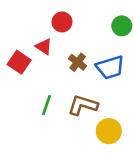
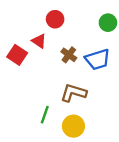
green line: (46, 105) -> (45, 115), moved
yellow circle: (109, 131) -> (73, 126), moved

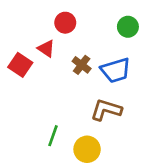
brown L-shape: (73, 93) -> (106, 110), moved

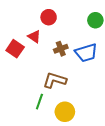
brown cross: (82, 65) -> (61, 49), turned 32
brown L-shape: (106, 110) -> (55, 80), moved

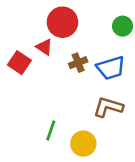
red circle: (49, 17) -> (62, 22), size x1.5
brown L-shape: (55, 80) -> (108, 107), moved

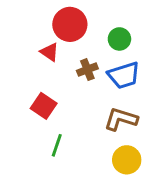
green circle: (123, 26) -> (119, 39), moved
red square: (19, 63) -> (44, 106), moved
yellow circle: (83, 144) -> (127, 160), moved

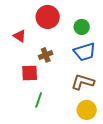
red triangle: (50, 52) -> (20, 36), moved
brown cross: (87, 70) -> (46, 55), moved
red square: (44, 106) -> (30, 73), turned -36

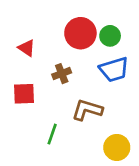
red circle: (48, 17) -> (80, 33), moved
red square: (30, 73) -> (24, 94), moved
brown L-shape: (83, 82) -> (87, 110), moved

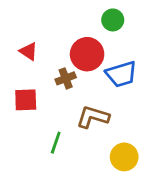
red circle: (80, 33) -> (87, 54), moved
green circle: (110, 36) -> (113, 20), moved

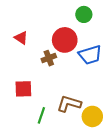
red square: (26, 100) -> (23, 89), moved
brown L-shape: (93, 117) -> (69, 104), moved
green line: (56, 143) -> (41, 115), moved

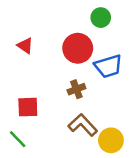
brown cross: (49, 58) -> (76, 89), moved
brown L-shape: (69, 104) -> (83, 125), turned 30
green line: (41, 115) -> (18, 139), moved, turned -63

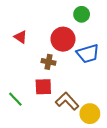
brown cross: (76, 89) -> (48, 62), moved, turned 32
red square: (28, 107) -> (43, 87), moved
green line: (18, 139) -> (15, 99), moved

